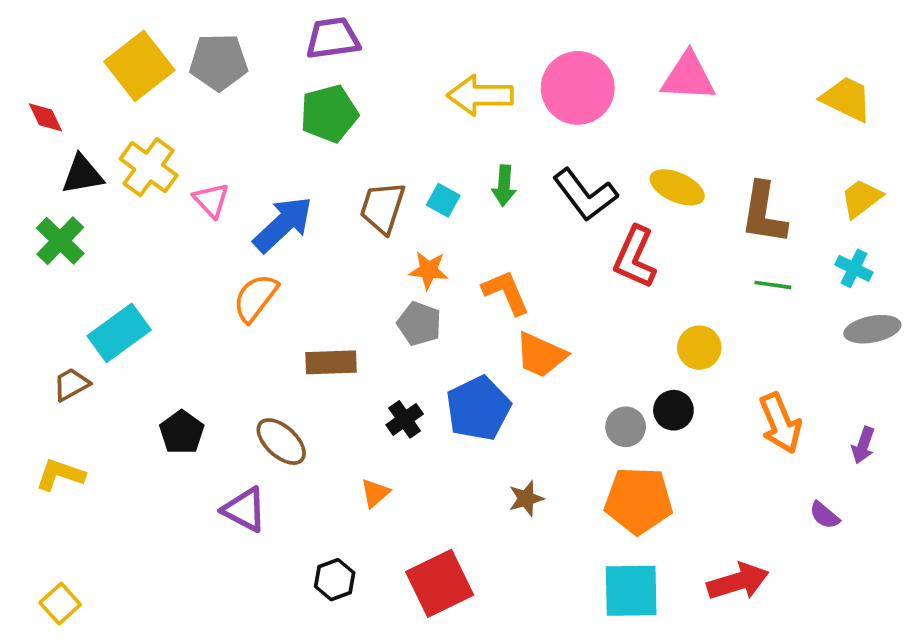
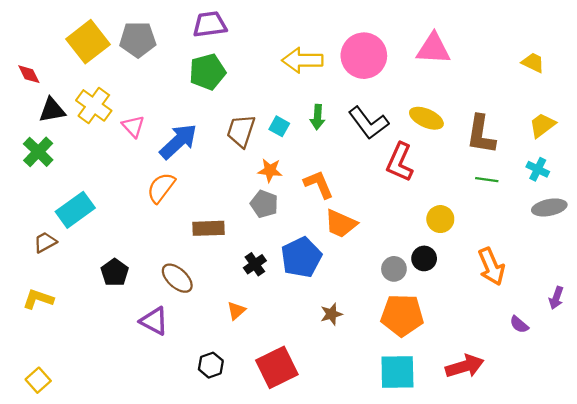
yellow trapezoid: (847, 99) -> (533, 63), size x0.7
purple arrow: (863, 445) -> (556, 298), moved

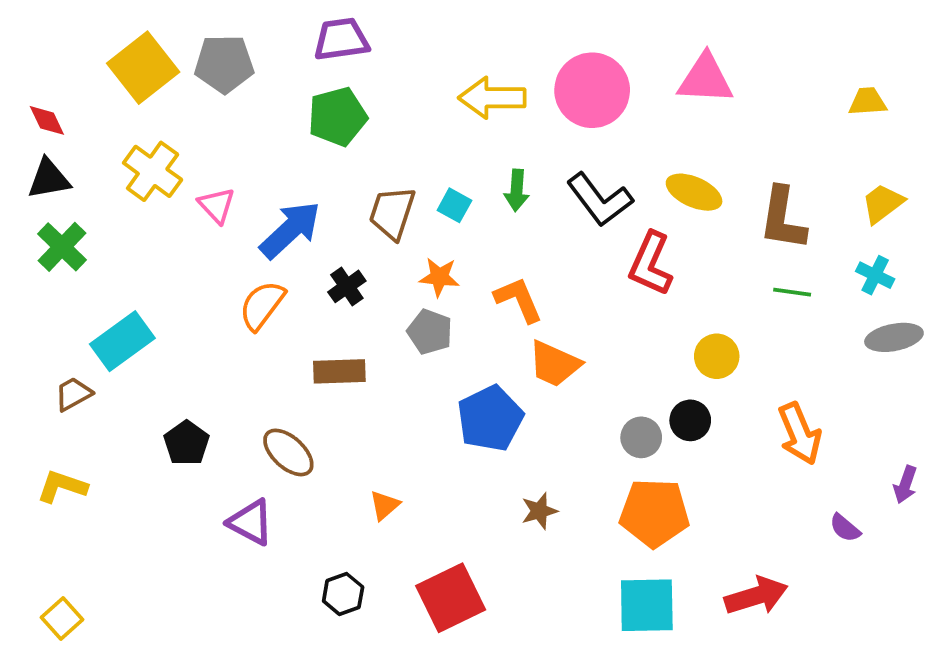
yellow trapezoid: (533, 63) -> (868, 102), turned -30
black triangle: (52, 110) -> (49, 179), moved
black cross: (255, 264) -> (347, 286), moved

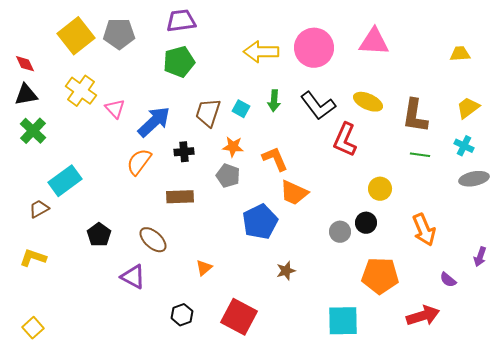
black cross: (347, 286) -> (184, 152), turned 30
orange pentagon: (654, 513) -> (380, 276), moved
red arrow: (756, 596) -> (423, 316), moved
red square: (451, 598) -> (239, 317), turned -36

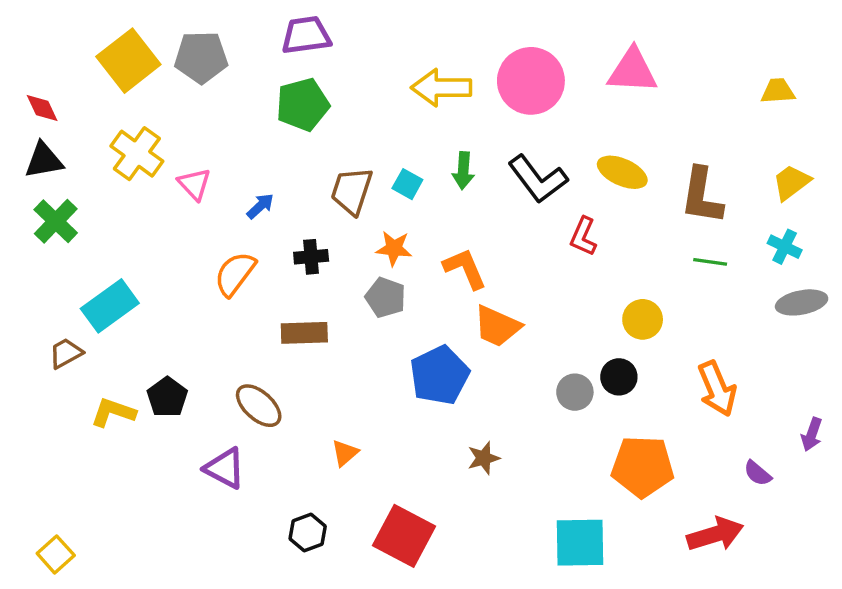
blue arrow: (154, 122) -> (260, 206), size x0.5
red L-shape: (345, 140) -> (583, 237), size x0.7
yellow L-shape: (33, 258) -> (113, 412), moved

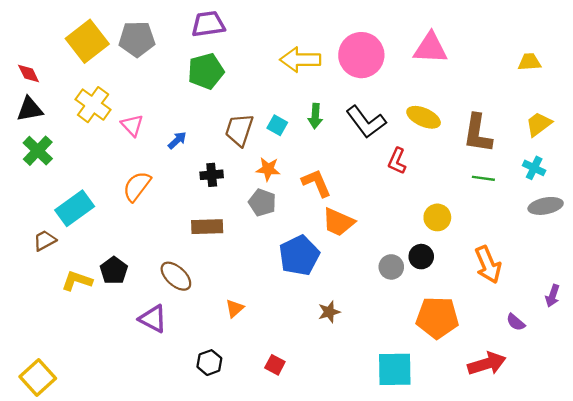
orange semicircle: (235, 274) -> (137, 186), moved
red square: (404, 536) -> (275, 365), size x0.5
yellow square: (56, 554) -> (38, 377), size x1.4

